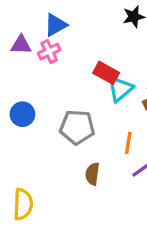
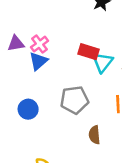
blue triangle: (56, 25) -> (38, 61), moved
blue circle: (22, 114) -> (28, 109), moved

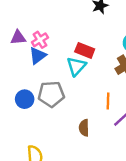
cyan triangle: (103, 62) -> (76, 66), moved
gray pentagon: (74, 100) -> (51, 94), moved

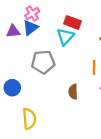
purple triangle: (18, 38) -> (13, 31), moved
blue circle: (25, 99) -> (12, 88), moved

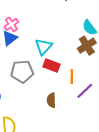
red rectangle: (73, 22) -> (51, 65), moved

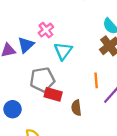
pink cross: (11, 24) -> (46, 30), moved
red rectangle: (51, 65) -> (53, 94), moved

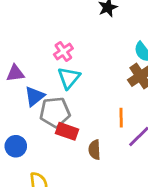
blue triangle: (26, 45) -> (35, 96), moved
cyan triangle: (63, 51) -> (69, 78), moved

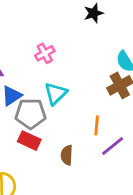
cyan triangle: (69, 78) -> (56, 94), moved
red rectangle: (67, 131) -> (29, 141), moved

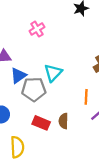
pink cross: (45, 53) -> (37, 29), moved
red rectangle: (29, 141) -> (41, 123), moved

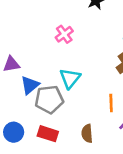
pink cross: (37, 29) -> (64, 34), moved
red rectangle: (41, 123) -> (48, 134), moved

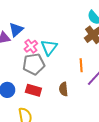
pink cross: (64, 34) -> (31, 46), moved
blue triangle: (30, 85) -> (16, 30), moved

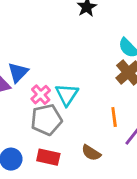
brown semicircle: (63, 89) -> (91, 153), turned -48

